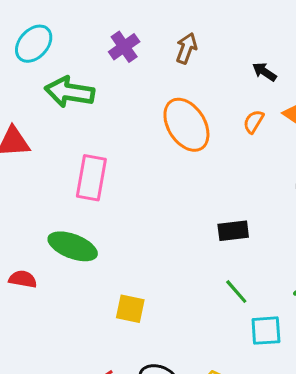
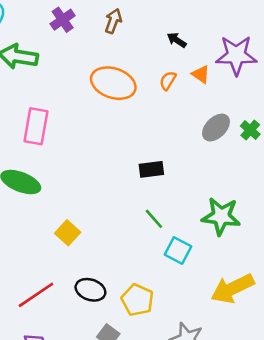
orange ellipse: (186, 125) -> (113, 83), turned -39
yellow square: (130, 309) -> (68, 233), turned 30
cyan square: (266, 331) -> (178, 250), turned 32

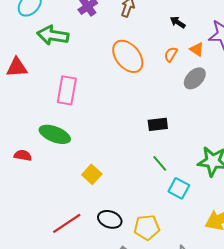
orange ellipse: (113, 83) -> (128, 56), turned 32
gray ellipse: (216, 127) -> (195, 78), moved
yellow pentagon: (137, 300) -> (147, 227), turned -30

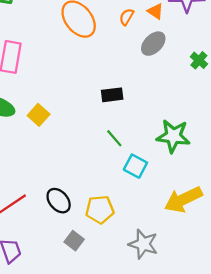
yellow square: (92, 174) -> (39, 115), moved
black ellipse: (110, 219) -> (59, 201), turned 30

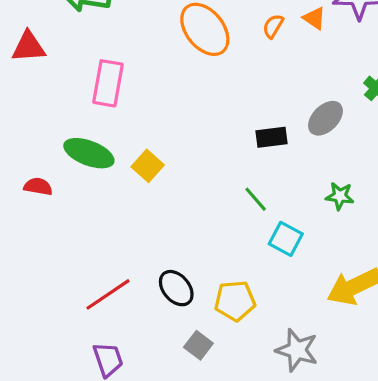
gray ellipse: (153, 44) -> (325, 118), moved
black rectangle: (112, 95) -> (271, 137), moved
green star: (173, 136) -> (340, 196), size x0.6

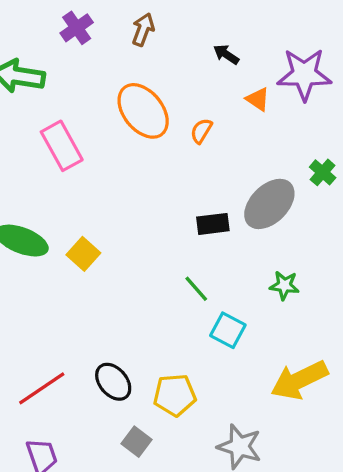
orange semicircle: (273, 26) -> (201, 131), moved
pink rectangle: (108, 83) -> (62, 146), moved, turned -39
gray ellipse: (325, 118) -> (269, 204), size x1.4

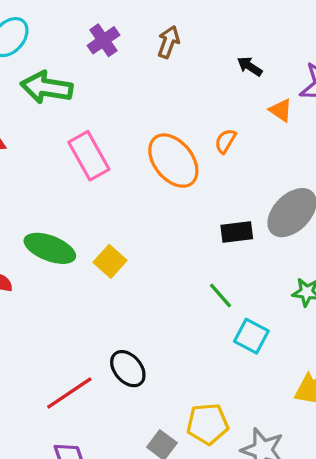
orange ellipse: (143, 111) -> (173, 161), moved
black ellipse: (113, 382) -> (128, 369), moved
yellow pentagon: (175, 395) -> (207, 424), moved

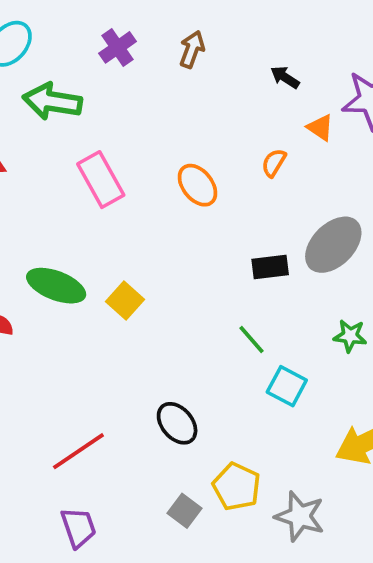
orange semicircle: (225, 141) -> (274, 163), moved
orange ellipse: (173, 161) -> (197, 185), size x0.7
black ellipse: (128, 369) -> (177, 423), moved
yellow pentagon: (207, 424) -> (237, 487), turned 30

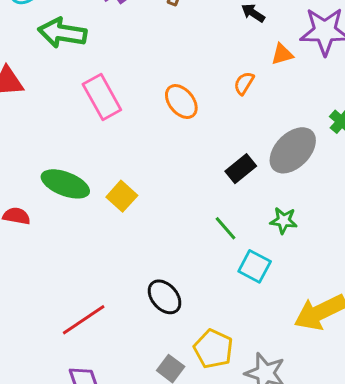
orange triangle: (320, 127) -> (282, 54), turned -50
black rectangle: (270, 267) -> (241, 169), turned -32
green star: (350, 336) -> (284, 221), moved

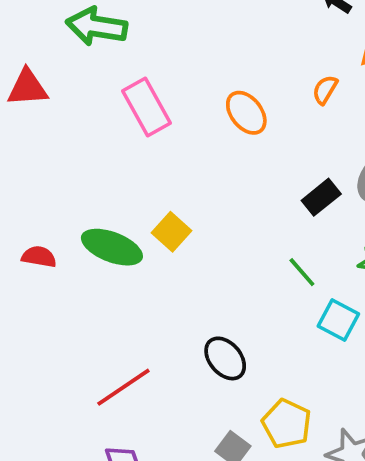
green ellipse: (65, 184) -> (112, 247), moved

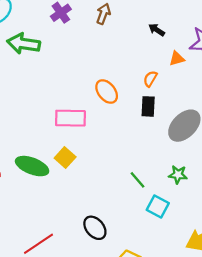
pink rectangle: (146, 107) -> (70, 118), moved, turned -60
black rectangle: (321, 197) -> (148, 106), moved, turned -48

